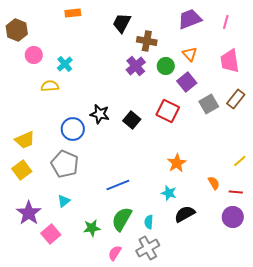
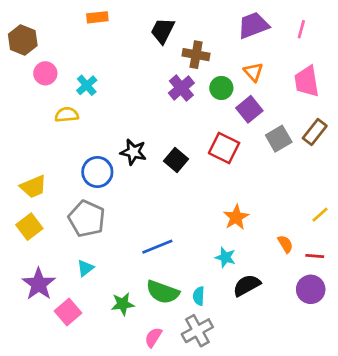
green semicircle: (122, 219) -> (163, 292), turned -100

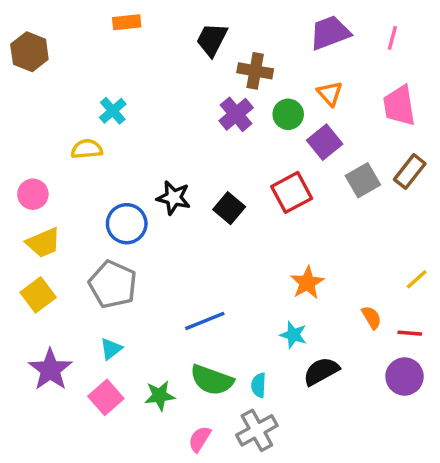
pink circle: (45, 73) -> (33, 194), moved
red square: (224, 148) -> (292, 192), turned 36
pink square: (68, 312) -> (106, 397), moved

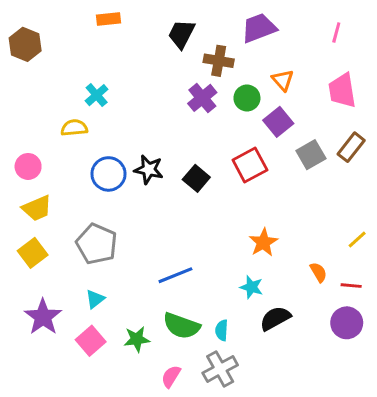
purple trapezoid: (330, 33) -> (259, 28), moved
blue circle: (127, 224) -> (108, 174), moved

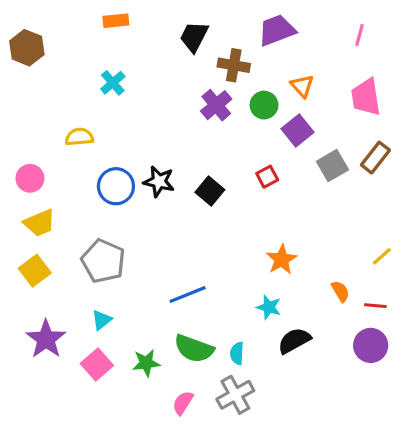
cyan cross: (97, 95) -> (113, 83), moved
red square: (250, 165) -> (267, 177), size x0.6

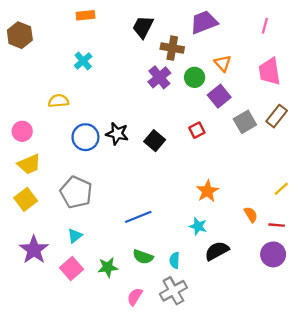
green semicircle: (194, 349) -> (143, 257), size x0.7

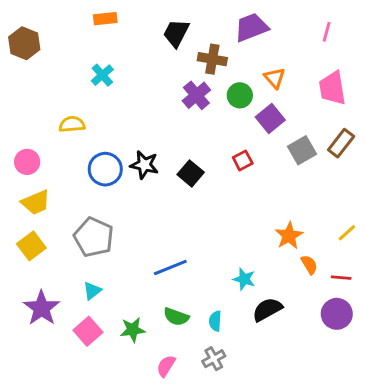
orange star: (207, 191) -> (289, 236), moved
gray cross: (173, 291) -> (214, 359), size x0.7

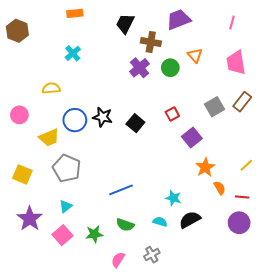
purple square: (270, 118) -> (192, 138), moved
yellow trapezoid: (36, 202) -> (49, 138), moved
yellow square: (31, 246) -> (22, 174), turned -30
cyan semicircle: (215, 321) -> (160, 222), moved, turned 104

